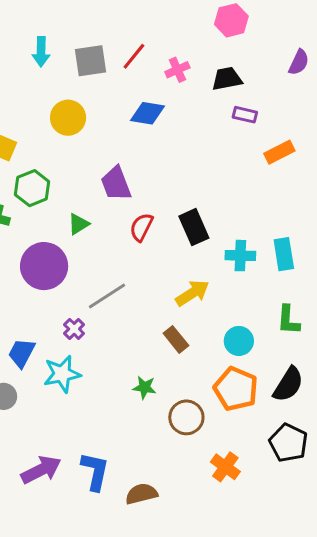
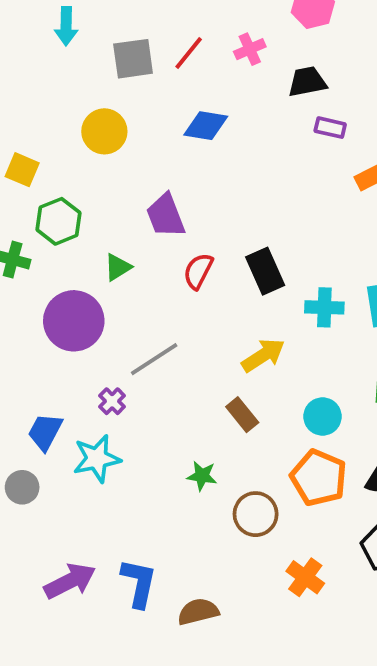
cyan arrow: (41, 52) -> (66, 26), moved
pink cross: (177, 70) -> (250, 49), moved

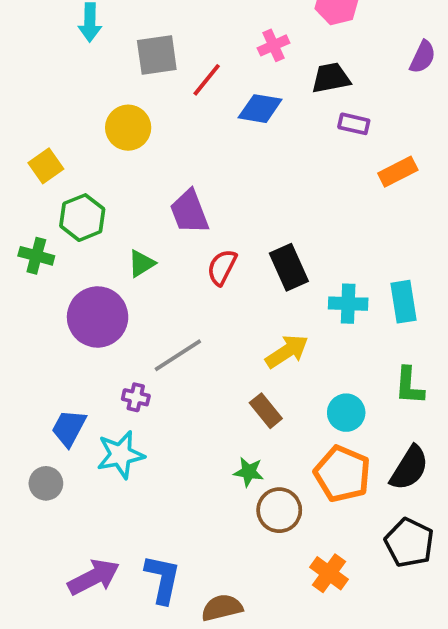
red line: (189, 53) -> (207, 80), moved
blue diamond: (206, 126) -> (260, 109), moved
yellow square: (22, 170) -> (46, 166), turned 32
purple cross: (112, 401) -> (136, 397), turned -32
green star: (202, 476) -> (249, 472), moved

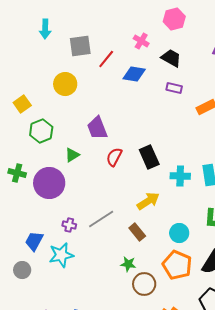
pink cross: (273, 45) -> (141, 41), turned -35
black trapezoid: (331, 78) -> (171, 58), turned 40
purple rectangle: (354, 124) -> (174, 88), moved
green cross: (36, 256) -> (17, 173), moved
gray line: (178, 355) -> (101, 219), moved

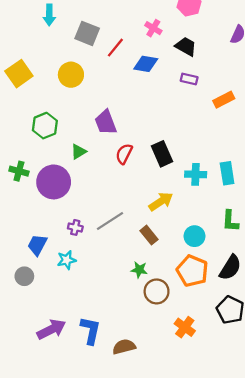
gray square: (80, 46) -> (87, 33), turned 30
yellow square: (22, 104) -> (19, 74), moved, size x1.4
cyan star: (61, 255) -> (67, 260), size x0.7

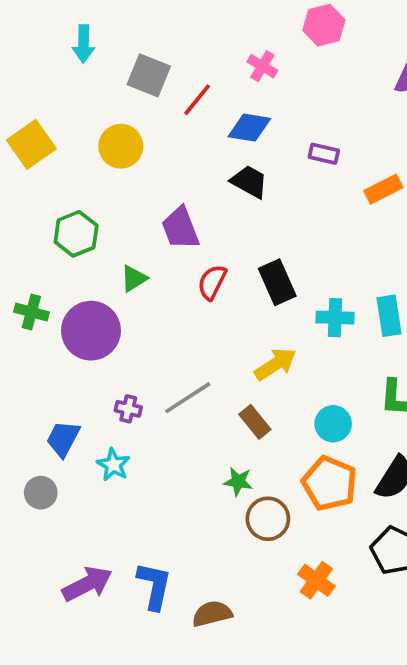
black trapezoid: (186, 46) -> (249, 182), moved
cyan star: (67, 260) -> (113, 465), turned -30

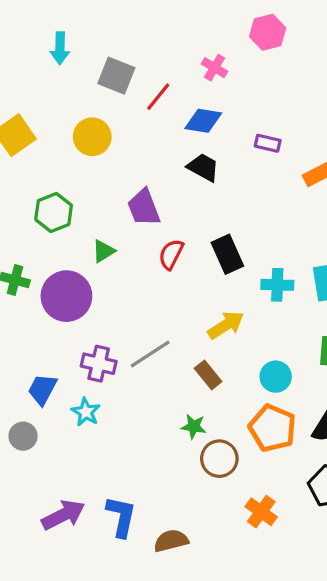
purple cross: (128, 409) -> (99, 364), size x1.5

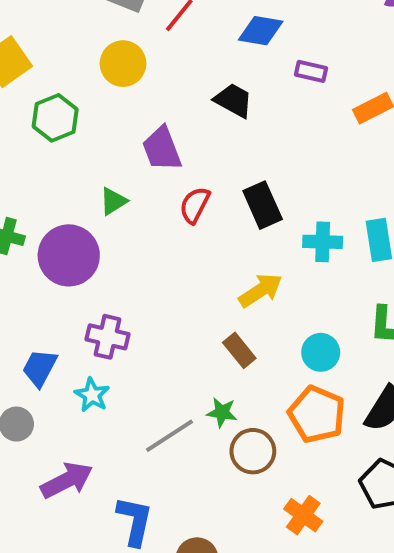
blue diamond: (203, 121) -> (261, 31), moved
yellow circle: (92, 137) -> (123, 64), moved
green hexagon: (54, 212) -> (55, 118), moved
gray line: (150, 354) -> (170, 436), moved
purple arrow: (63, 515) -> (67, 480), moved

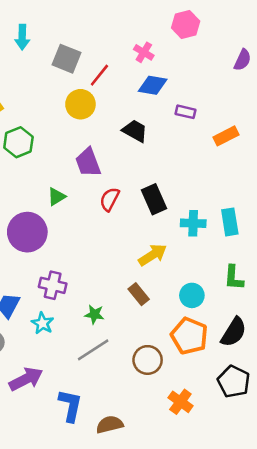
yellow circle: (123, 64) -> (80, 104), moved
green star: (222, 412) -> (94, 314), moved

